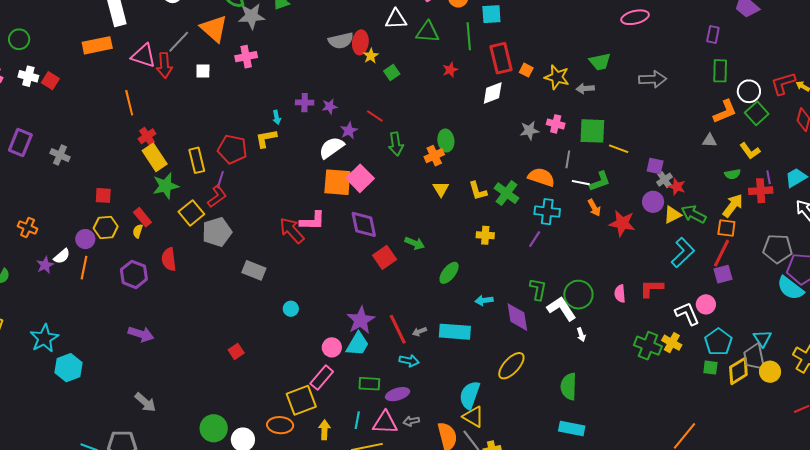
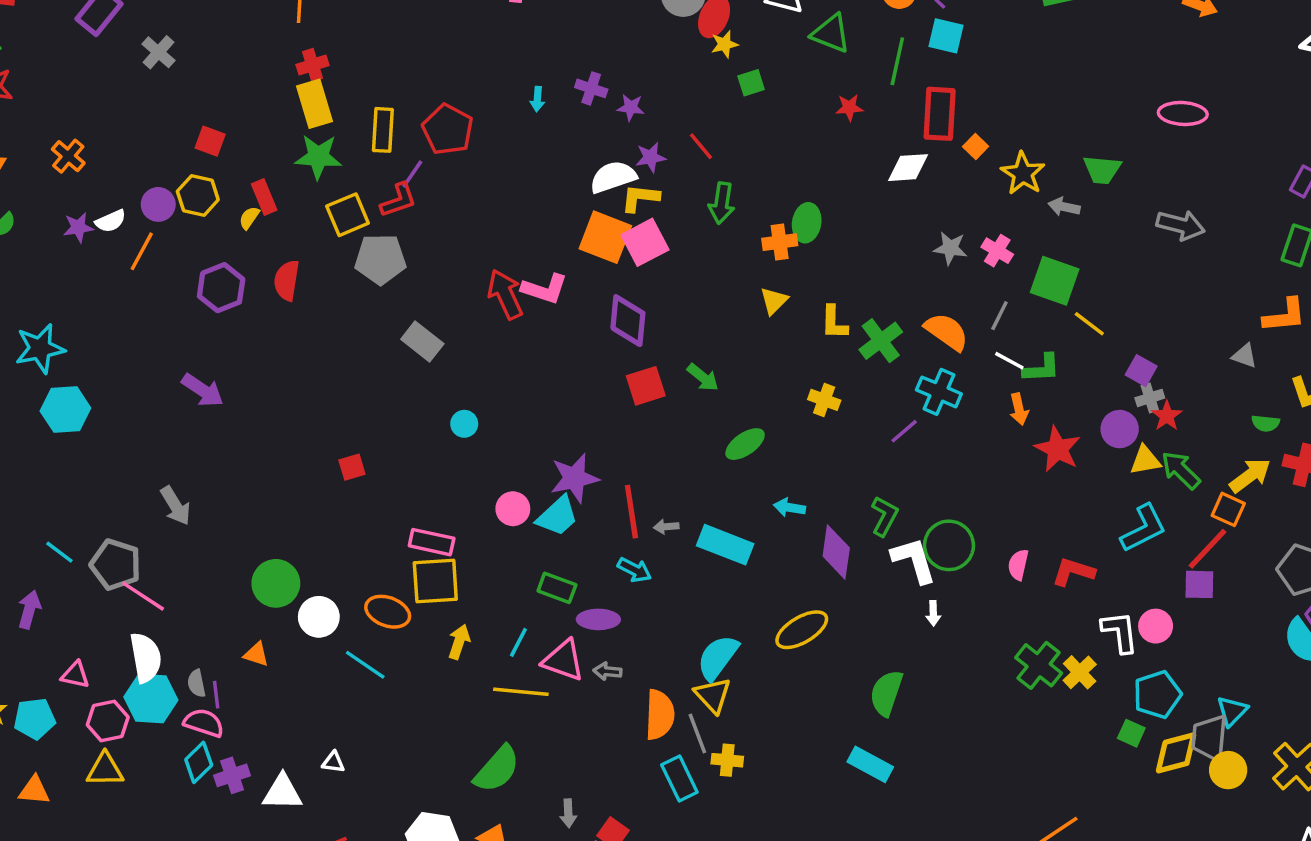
yellow L-shape: (266, 138) -> (640, 198), moved
pink rectangle: (322, 378) -> (432, 542), moved, turned 45

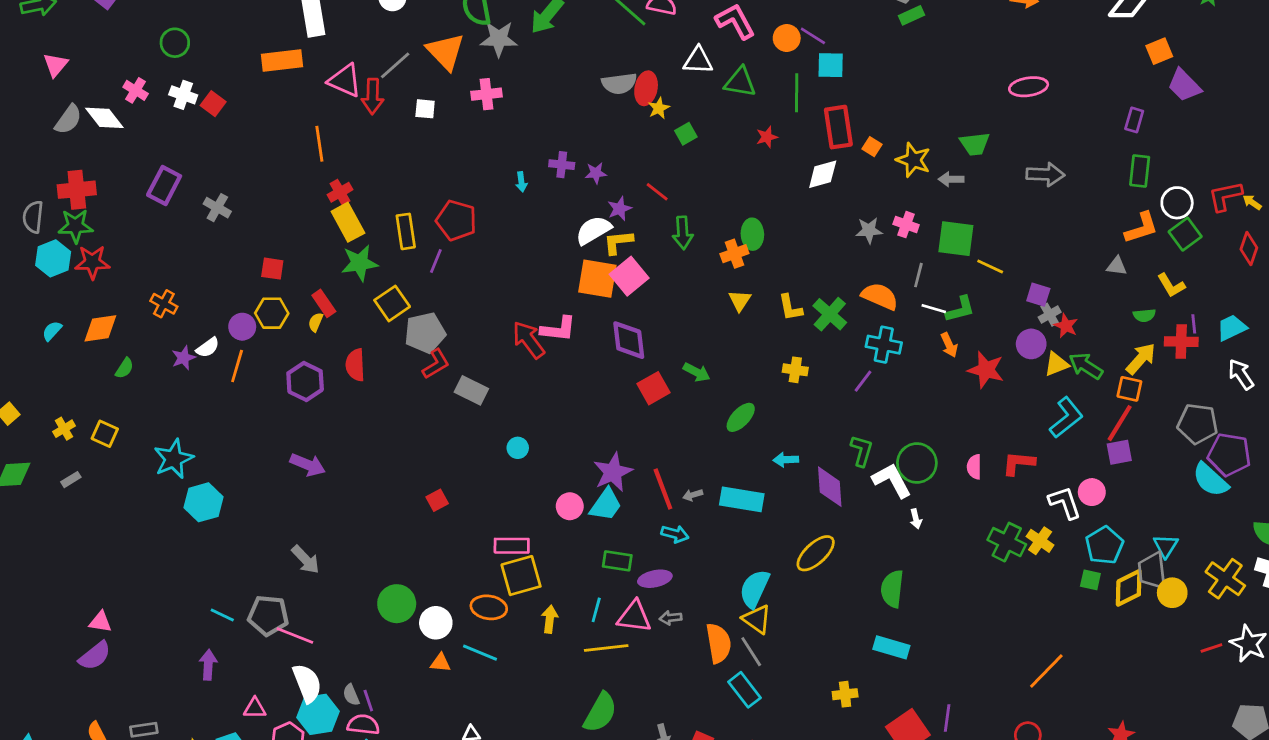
red L-shape: (398, 200) -> (436, 364), moved
orange triangle: (256, 654) -> (440, 663), moved
yellow cross: (727, 760) -> (845, 694), moved

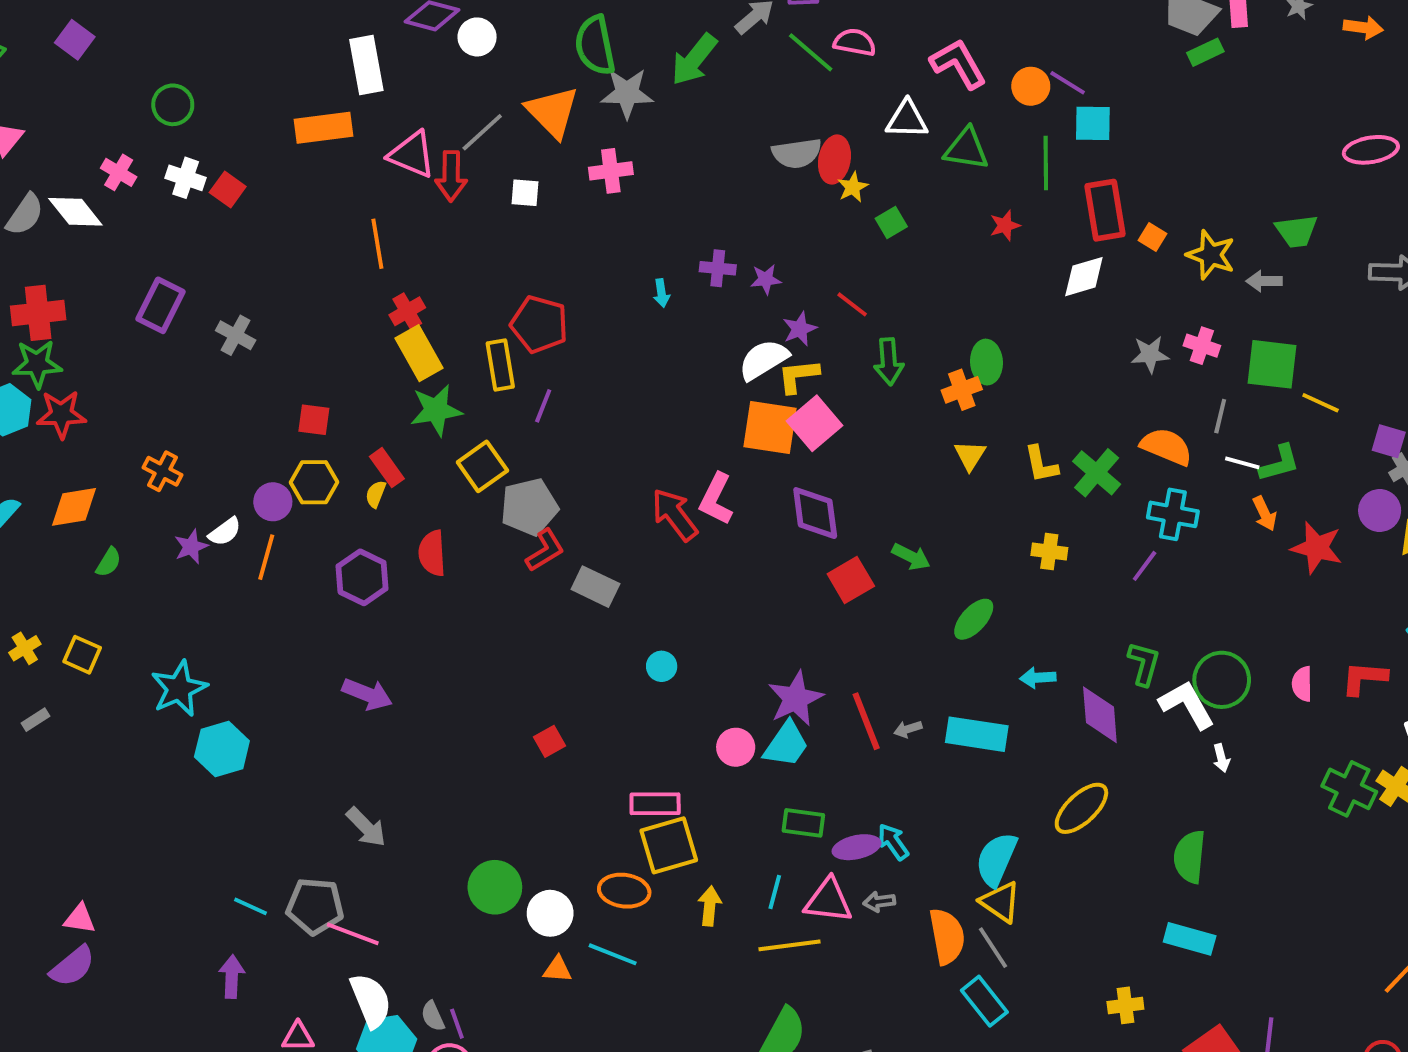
red pentagon: (456, 220) -> (539, 324), moved
pink L-shape: (558, 329) -> (716, 499), turned 111
cyan arrow: (675, 534) -> (893, 842), moved, turned -140

